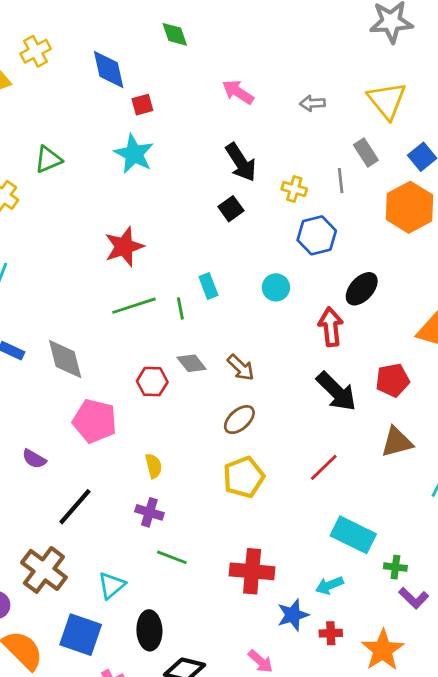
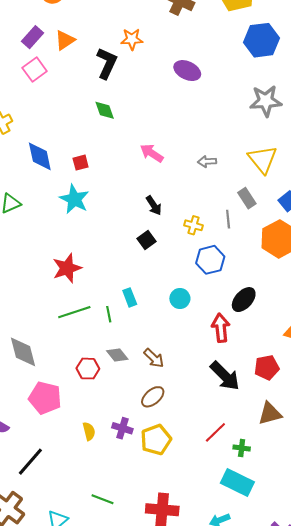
blue diamond: (109, 70) -> (40, 156), moved
black arrow: (241, 162) -> (154, 205), size x0.7
purple cross: (149, 512) -> (122, 428), moved
green cross: (395, 567) -> (242, 448), moved

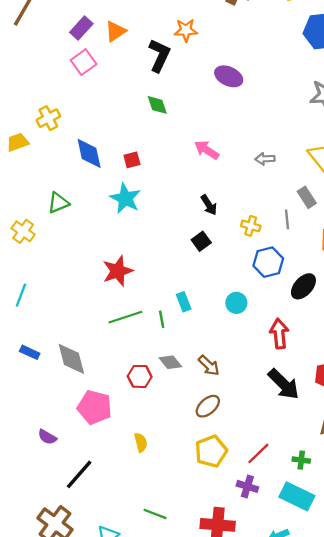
purple ellipse: (187, 71) -> (229, 76), moved
black ellipse: (244, 300) -> (303, 286), moved
purple cross: (122, 428) -> (247, 486), moved
red line: (215, 432) -> (258, 453), moved

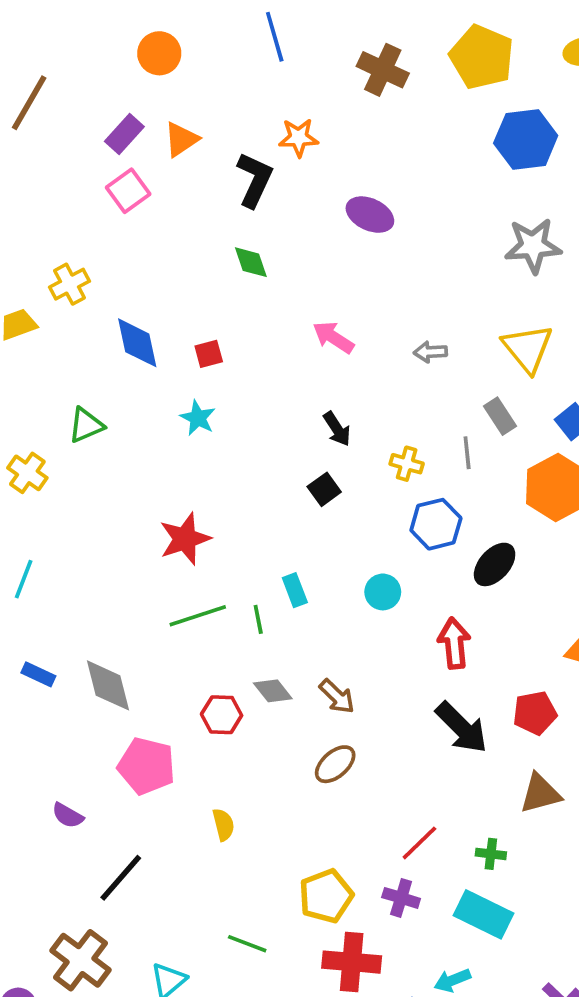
cyan star: (125, 198) -> (198, 418), size x0.7
yellow pentagon: (211, 451) -> (326, 896), moved

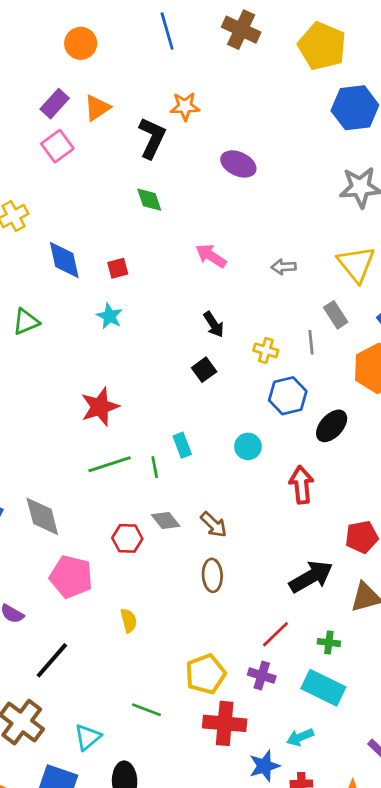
brown cross: (383, 70) -> (241, 30), moved
black arrow: (462, 728) -> (311, 577), moved, turned -75
brown ellipse: (335, 764) -> (212, 575), turned -52

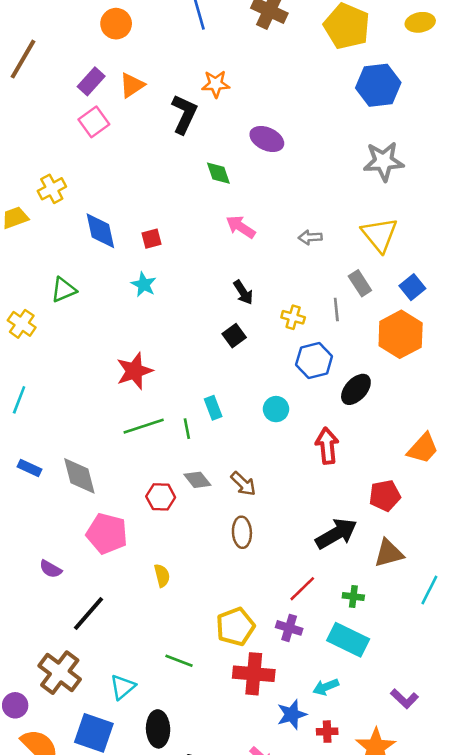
green diamond: (149, 200) -> (218, 173), moved

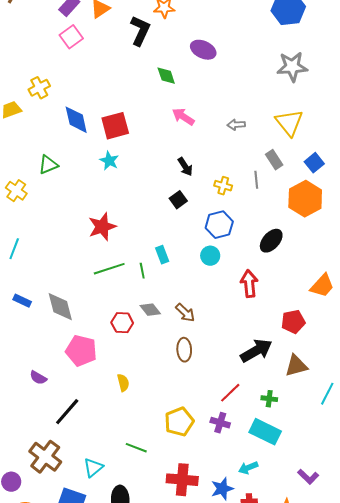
red square: (151, 239) -> (115, 126), size x1.8
blue hexagon: (314, 361) -> (219, 225), moved
red cross: (254, 674) -> (182, 480), moved

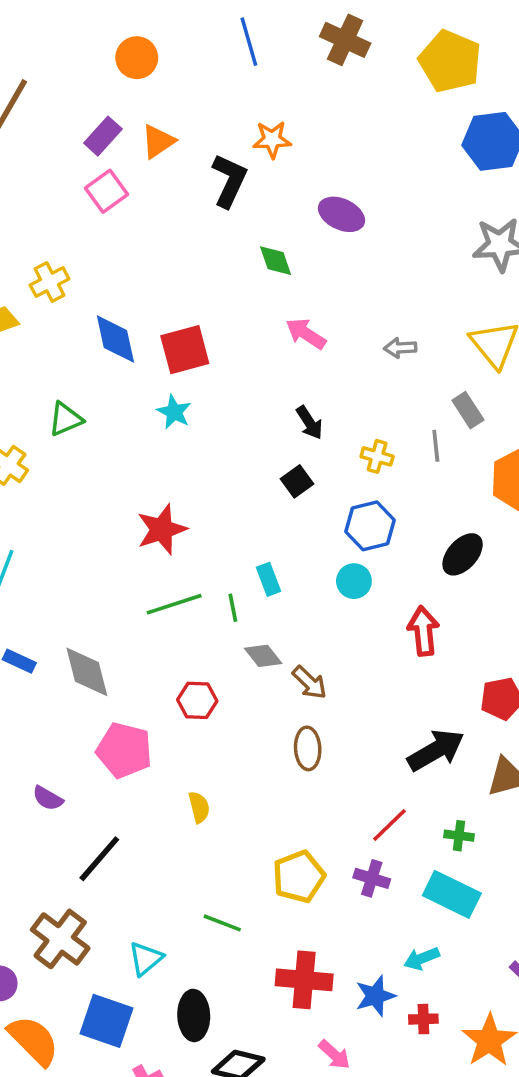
gray diamond: (150, 310) -> (263, 656), moved

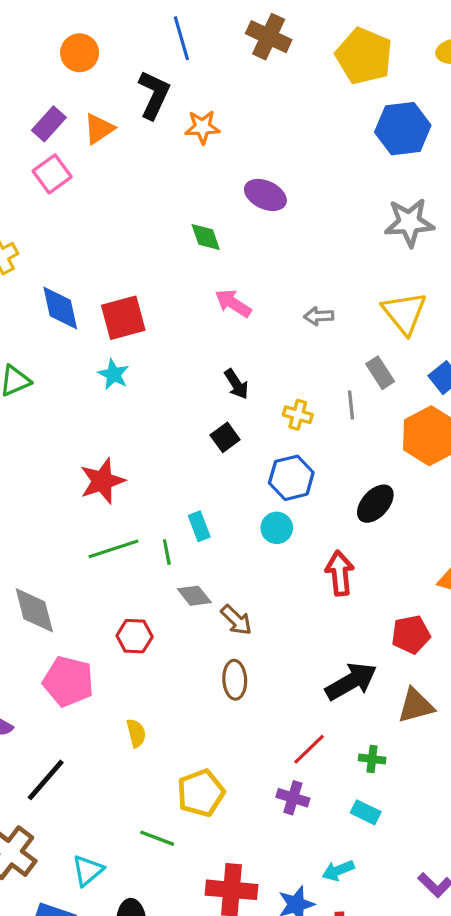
black L-shape: (229, 181) -> (154, 95), moved
yellow pentagon: (299, 877) -> (201, 793), moved
cyan rectangle: (452, 894) -> (366, 812), size x0.6

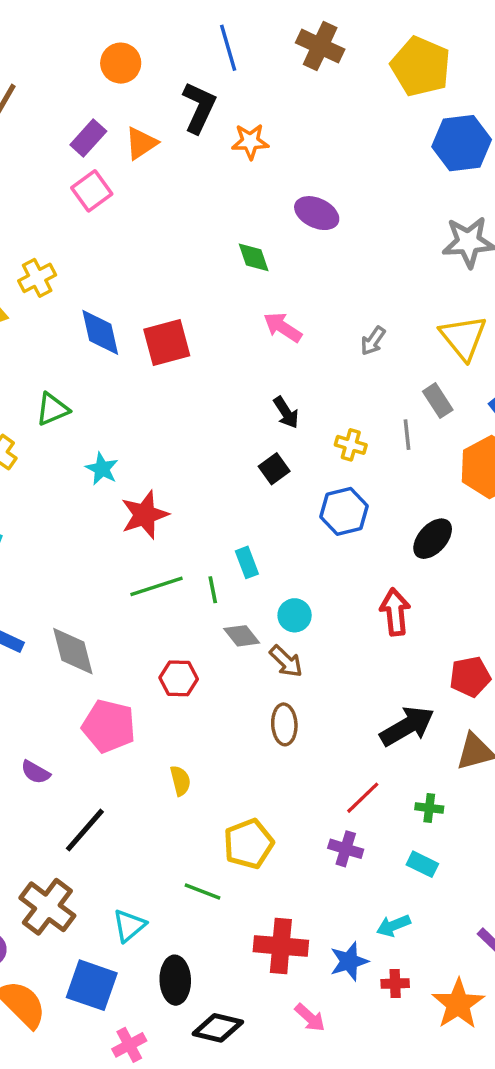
gray arrow: (319, 316) -> (373, 341), turned -52
cyan star: (114, 374) -> (102, 469), moved
cyan circle: (277, 528) -> (295, 615), moved

